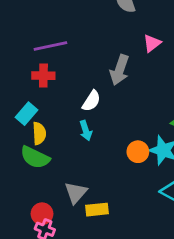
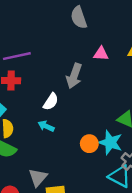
pink triangle: (152, 43) -> (101, 54), turned 42
cyan arrow: (86, 131) -> (46, 126), turned 133

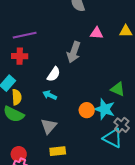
gray triangle: (38, 178) -> (49, 126), moved

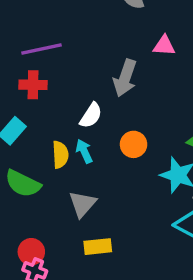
cyan arrow: (50, 95) -> (84, 151), turned 40
yellow semicircle: (17, 97) -> (60, 155), moved
orange circle: (87, 110) -> (134, 144), moved

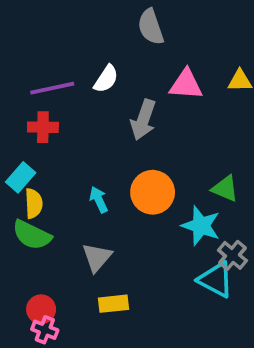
pink triangle: (164, 46) -> (186, 84), size x1.4
white semicircle: (91, 115) -> (106, 79), moved
orange circle: (134, 144) -> (153, 192), size x1.5
yellow semicircle: (60, 155) -> (34, 203), moved

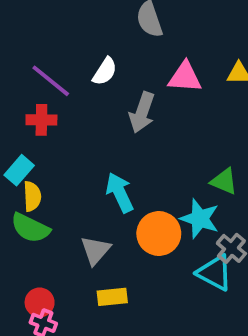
purple line: (52, 88) -> (51, 81), turned 51
orange circle: (153, 192) -> (159, 234), moved
cyan arrow: (99, 200) -> (120, 193), moved, size x1.5

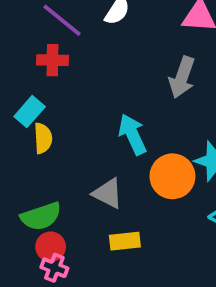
gray arrow: (142, 112) -> (182, 77), moved
green semicircle: (30, 228) -> (41, 216), moved, turned -45
gray triangle: (95, 250) -> (108, 193), turned -44

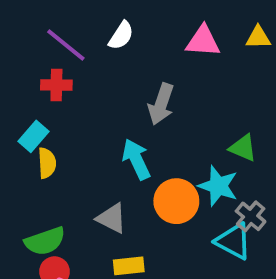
gray arrow: (182, 77) -> (161, 104), moved

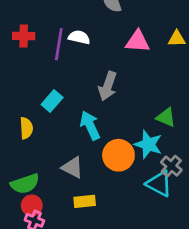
white semicircle: (121, 36) -> (79, 37), turned -110
purple line: (66, 45) -> (59, 44), moved, turned 60
red cross: (56, 85) -> (24, 36), moved
cyan rectangle: (34, 136) -> (52, 101), moved

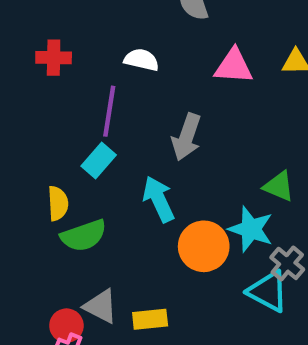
purple line: (59, 44) -> (109, 111), moved
gray triangle: (72, 167) -> (101, 306), moved
green semicircle: (25, 184) -> (84, 236), moved

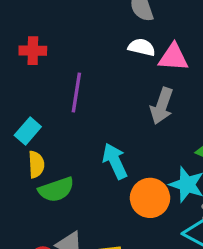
white semicircle: (142, 60) -> (142, 47), moved
gray arrow: (187, 137) -> (162, 106), moved
cyan rectangle: (99, 161) -> (28, 131), moved

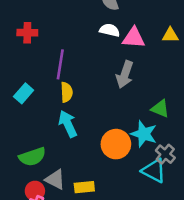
cyan arrow: (115, 161) -> (68, 124), moved
yellow semicircle: (36, 164) -> (67, 92), moved
green semicircle: (56, 190) -> (32, 157), moved

